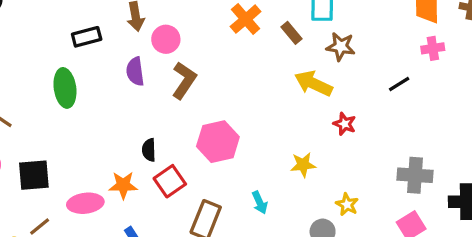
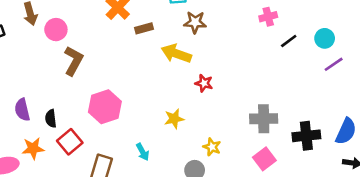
brown rectangle: (292, 33) -> (144, 28), moved, turned -60
purple semicircle: (135, 71) -> (22, 110), moved
black line: (399, 84) -> (289, 41), moved

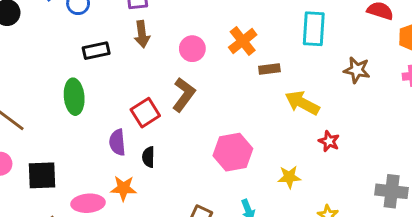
brown star: (195, 22) -> (357, 70), moved
pink circle: (56, 30) -> (192, 49), moved
pink hexagon: (105, 107) -> (233, 152), moved
red square: (70, 142) -> (145, 113), moved

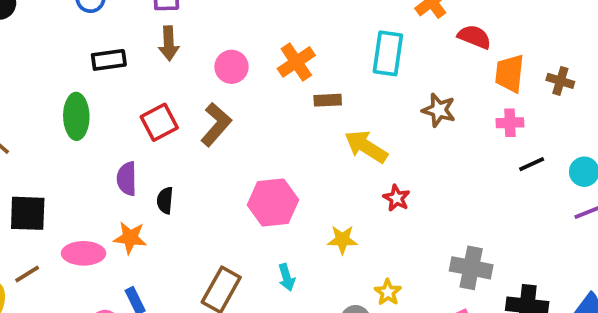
red square: (145, 113) -> (159, 122), moved

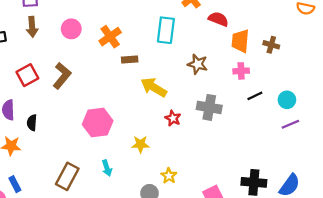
pink circle: (231, 67) -> (71, 29), moved
gray cross: (471, 268) -> (209, 107), moved

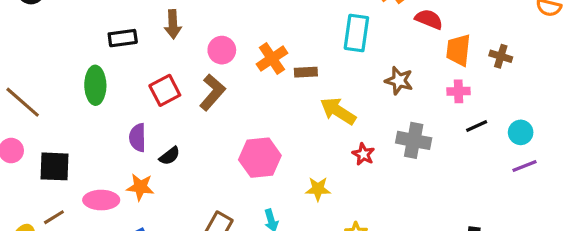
pink circle: (71, 29) -> (222, 50), moved
orange cross: (110, 37) -> (272, 59), moved
black semicircle: (32, 123) -> (170, 156), turned -133

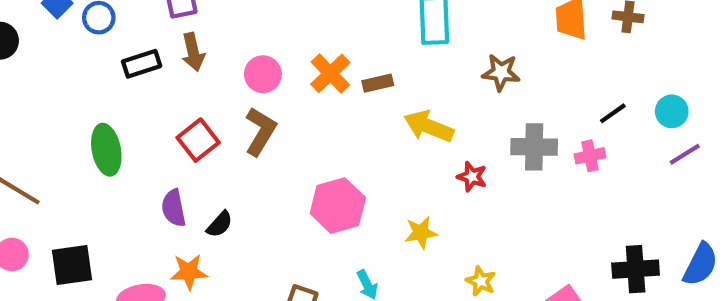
black rectangle: (123, 38) -> (142, 64), moved
pink cross: (459, 91) -> (590, 156), moved

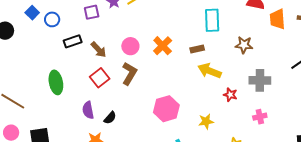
brown arrow: (193, 52) -> (99, 50), moved, turned -30
brown rectangle: (378, 83) -> (197, 49), moved
pink cross: (590, 156) -> (260, 117), moved

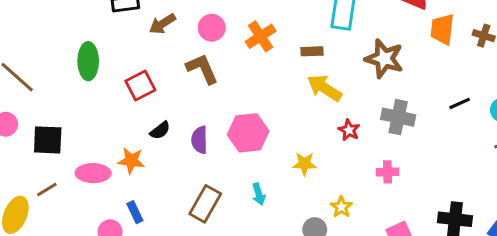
brown star: (244, 45) -> (384, 59), size x1.4
brown arrow: (99, 50) -> (162, 24), turned 90
brown L-shape: (129, 73) -> (202, 69), turned -65
red square: (100, 78) -> (140, 85), moved
purple semicircle: (88, 110) -> (200, 140), moved

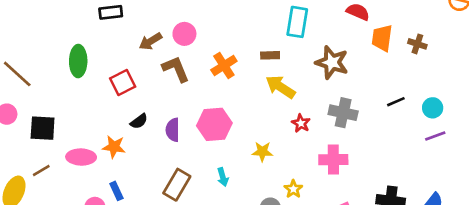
brown arrow: (162, 24) -> (150, 41), moved
orange cross: (261, 36) -> (224, 66), moved
pink cross: (388, 172) -> (333, 160), size x1.5

